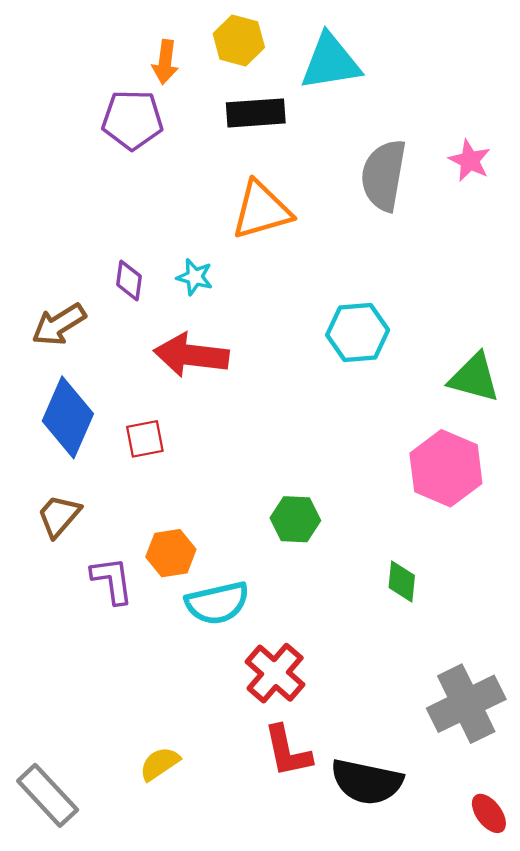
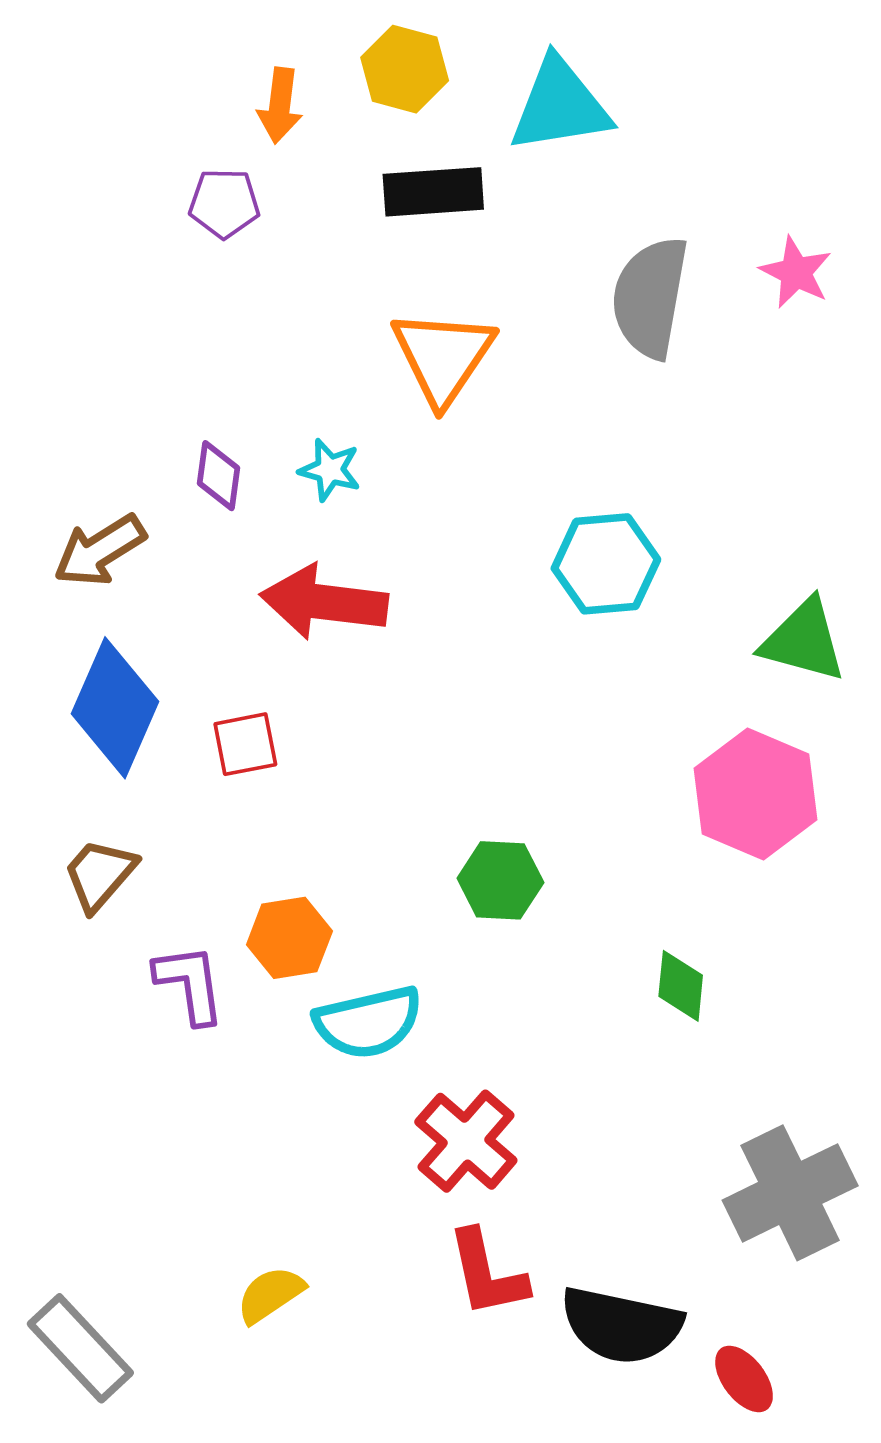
purple pentagon: (132, 120) -> (224, 203), size x0.7
orange triangle: (261, 210) -> (443, 357), turned -40
red ellipse: (489, 813) -> (744, 1379), moved

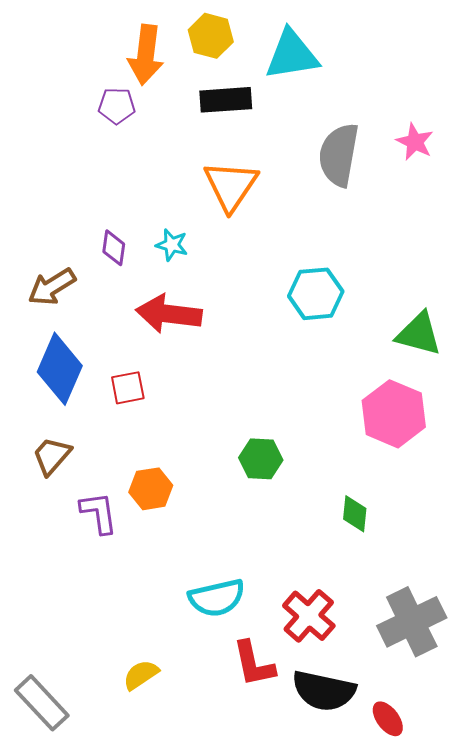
orange arrow: (280, 105) -> (146, 55), size x1.5
cyan semicircle: (368, 1022) -> (217, 598), moved
red cross: (466, 1141) -> (309, 616), moved

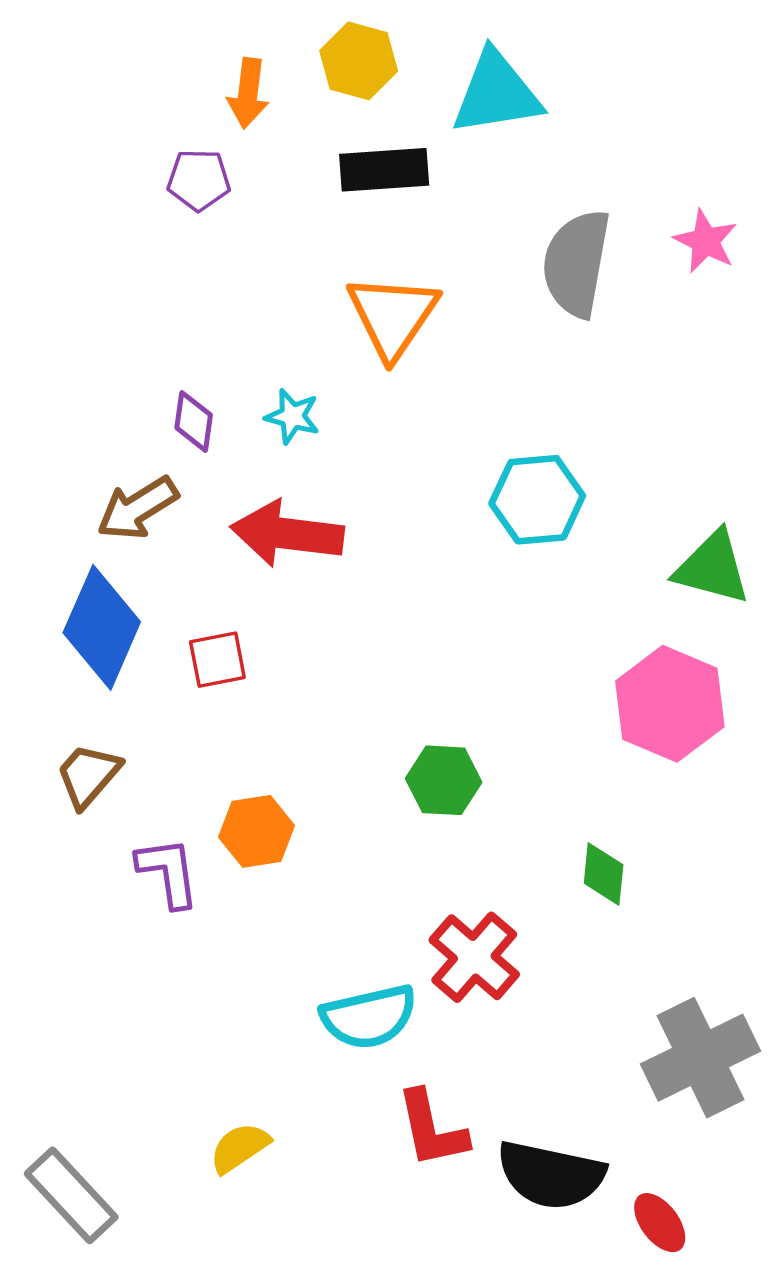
orange arrow: (146, 55) -> (248, 93), size x0.7
brown arrow: (52, 287) -> (138, 508), moved
red cross: (309, 616) -> (474, 957), moved

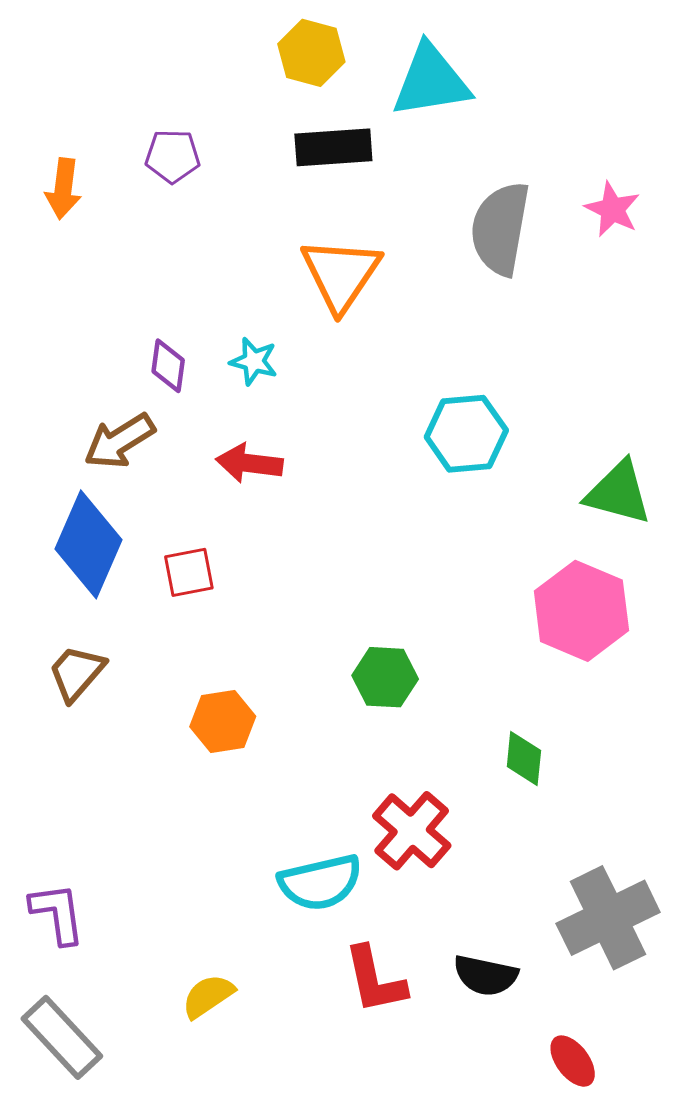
orange arrow: (248, 93) -> (63, 189), moved
red arrow: (287, 534) -> (249, 463), size x0.7
purple L-shape: (168, 872) -> (57, 913), moved
black semicircle: (551, 1175) -> (486, 975), moved, size x0.7

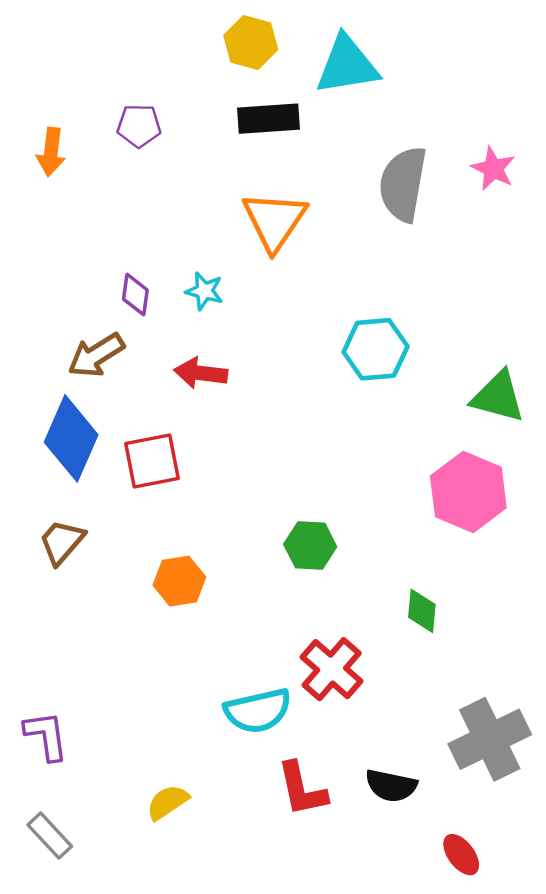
red square: (189, 572) -> (152, 461), size x1.4
gray rectangle: (62, 1037) -> (50, 836), size x0.7

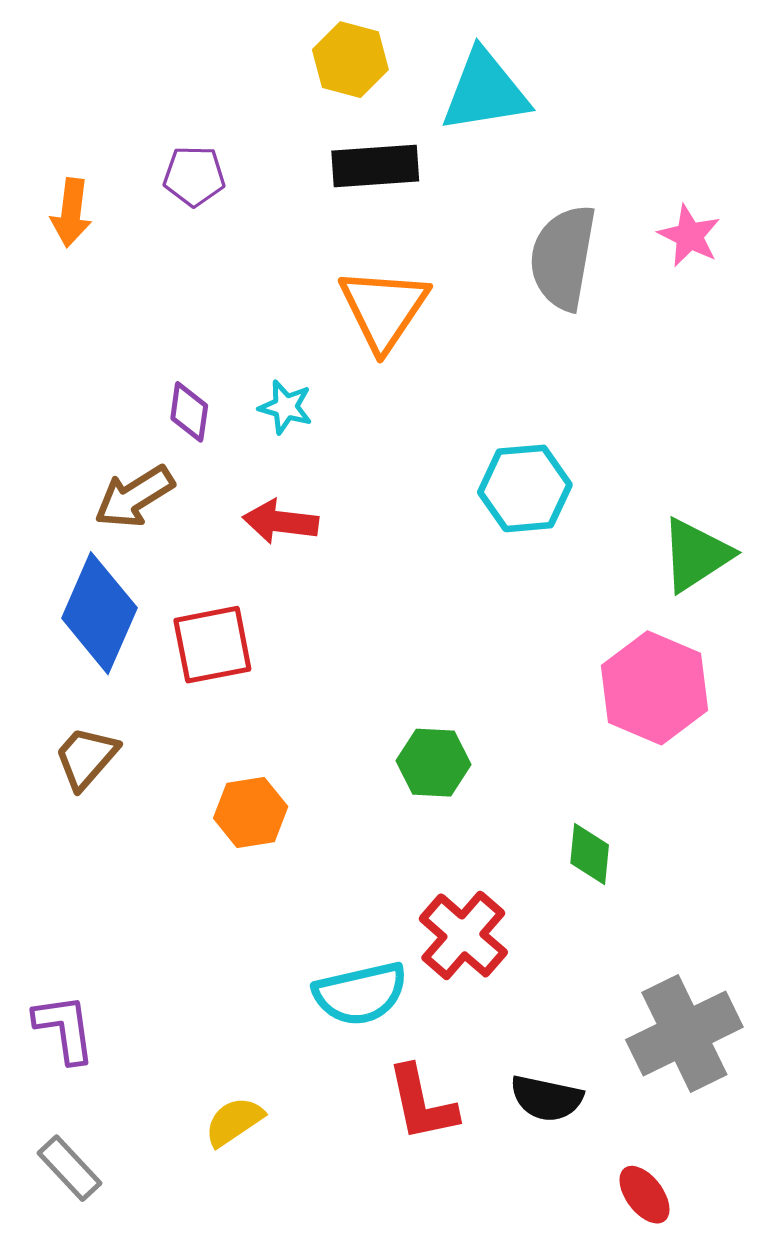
green triangle: (498, 397) -> (696, 555), turned -48

